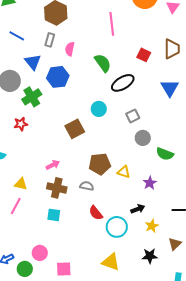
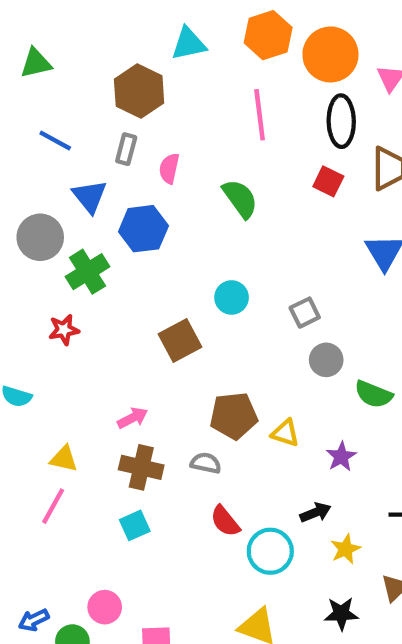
black ellipse: (123, 83) -> (341, 121), moved, turned -60
cyan square: (54, 215) -> (135, 525), turned -32

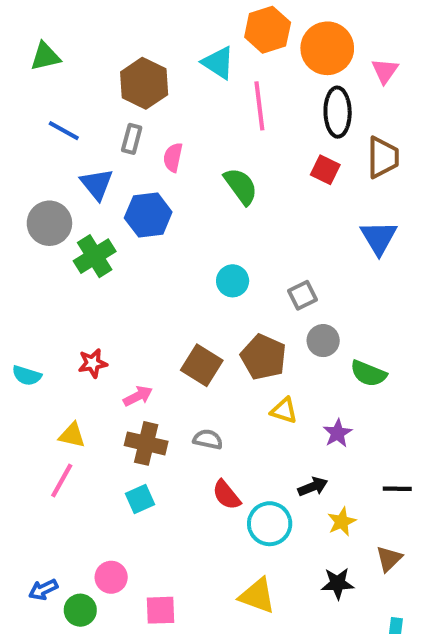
cyan triangle: (189, 44) -> (218, 63), moved, turned 45
red star: (64, 330) -> (93, 363), moved
brown square: (180, 340) -> (202, 365), moved, turned -30
brown pentagon: (234, 416) -> (263, 357), moved, turned 30

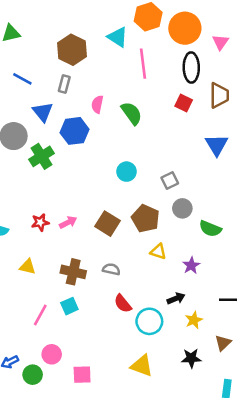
pink semicircle: (173, 157) -> (97, 104), moved
pink arrow: (138, 396) -> (68, 222), moved
pink line: (62, 480) -> (40, 315), moved

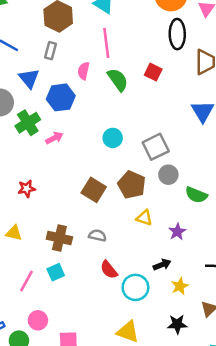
pink line: (143, 64) -> (106, 43), moved
red square: (184, 103) -> (153, 72), moved
gray square: (170, 180) -> (156, 147), size x1.5
pink arrow: (68, 222) -> (54, 138), moved

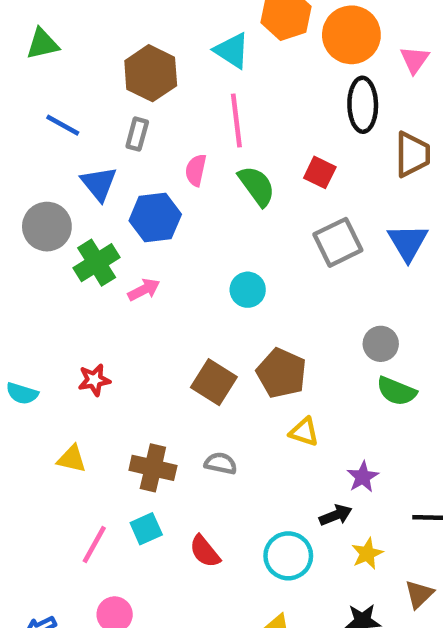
gray square: (156, 147) -> (338, 242), moved
gray circle: (168, 175) -> (381, 344), moved
purple star: (177, 232) -> (363, 477), moved
red semicircle: (109, 270) -> (205, 551), moved

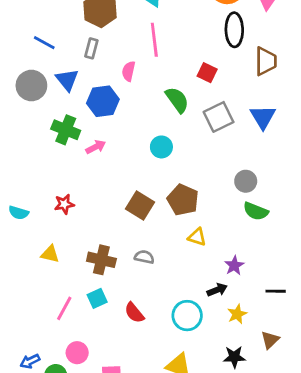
green semicircle: (257, 186) -> (177, 100), moved
gray circle: (47, 227) -> (31, 86), moved
green cross: (97, 263) -> (66, 130), turned -36

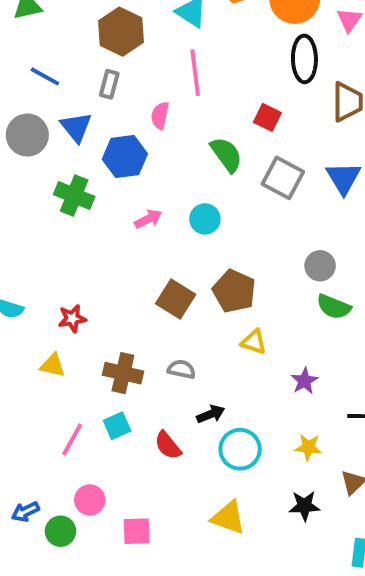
gray square: (219, 117) -> (283, 178), turned -36
pink arrow: (96, 147) -> (148, 219), moved
red star: (64, 204) -> (72, 318), moved
black arrow: (217, 290) -> (211, 414), moved
yellow star: (237, 314) -> (308, 447), turned 30

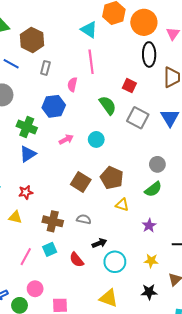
brown hexagon: (121, 32) -> (32, 40), moved
blue triangle: (76, 127) -> (28, 154), moved, turned 36
green semicircle: (334, 307) -> (153, 189), moved, turned -60

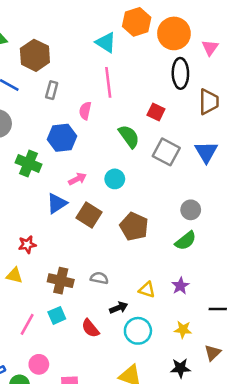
blue triangle: (28, 154) -> (57, 203), moved
brown square: (81, 182) -> (89, 215), moved
yellow triangle: (122, 205) -> (147, 290), moved

